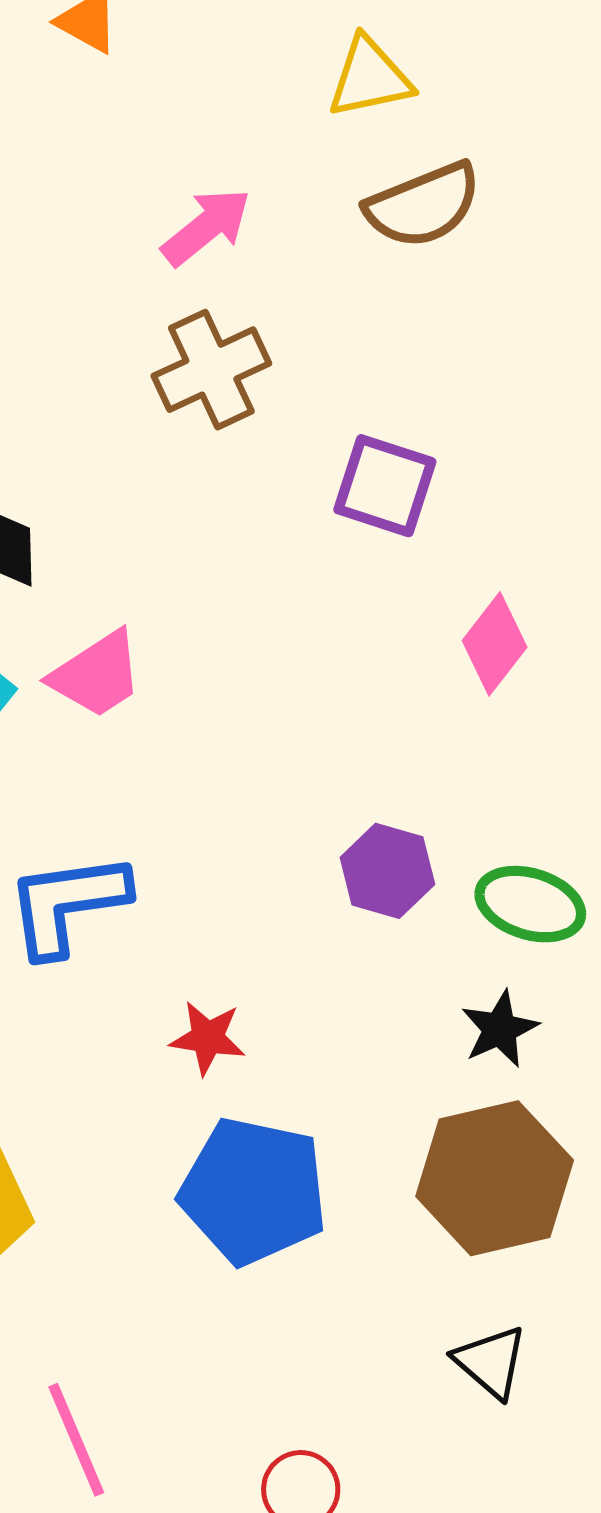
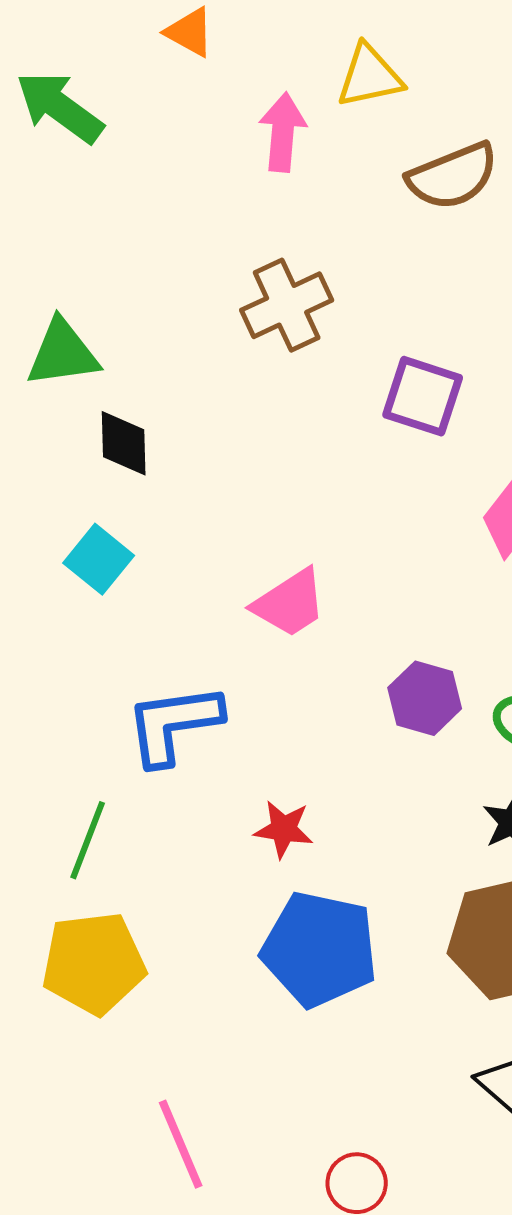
yellow triangle: (370, 78) -> (370, 76), moved
pink arrow: (206, 227) -> (283, 132), moved, turned -46
pink trapezoid: (97, 674) -> (290, 603), moved

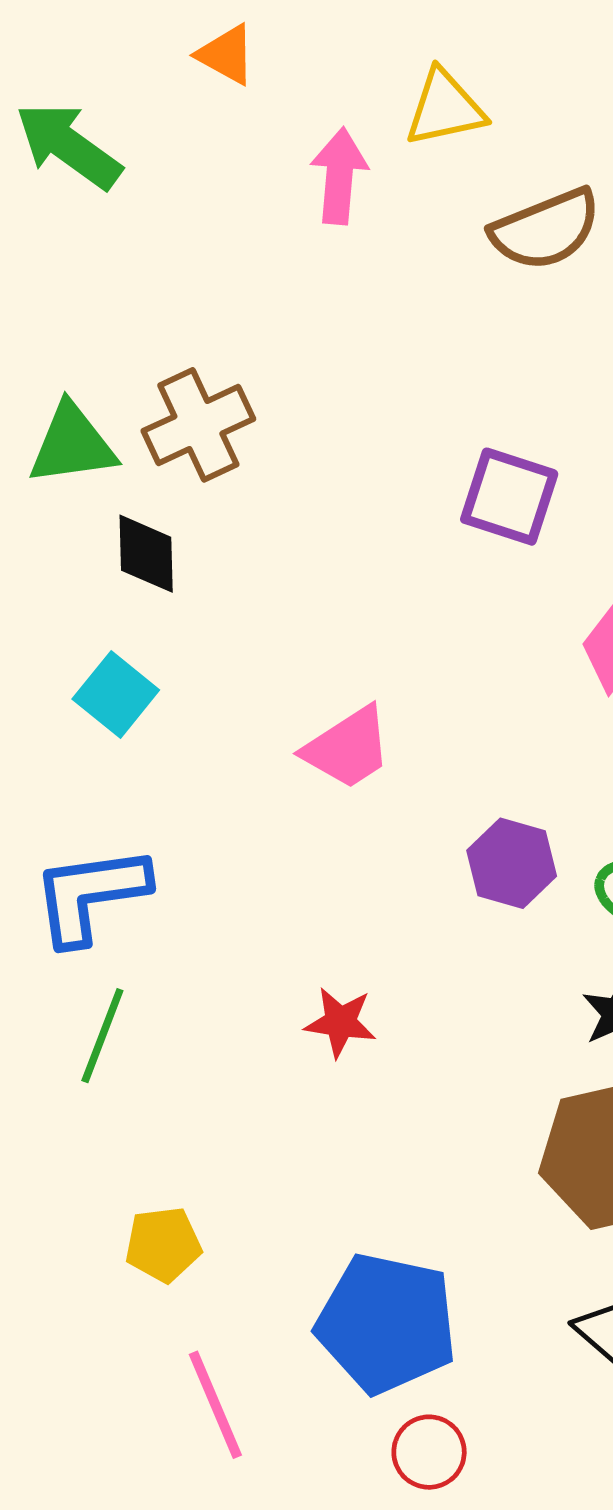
brown cross: (287, 305) -> (198, 425), moved
blue L-shape: (174, 724) -> (90, 895), moved
blue pentagon: (320, 949) -> (387, 1323), moved
yellow pentagon: (94, 963) -> (163, 1244), moved, size x0.6

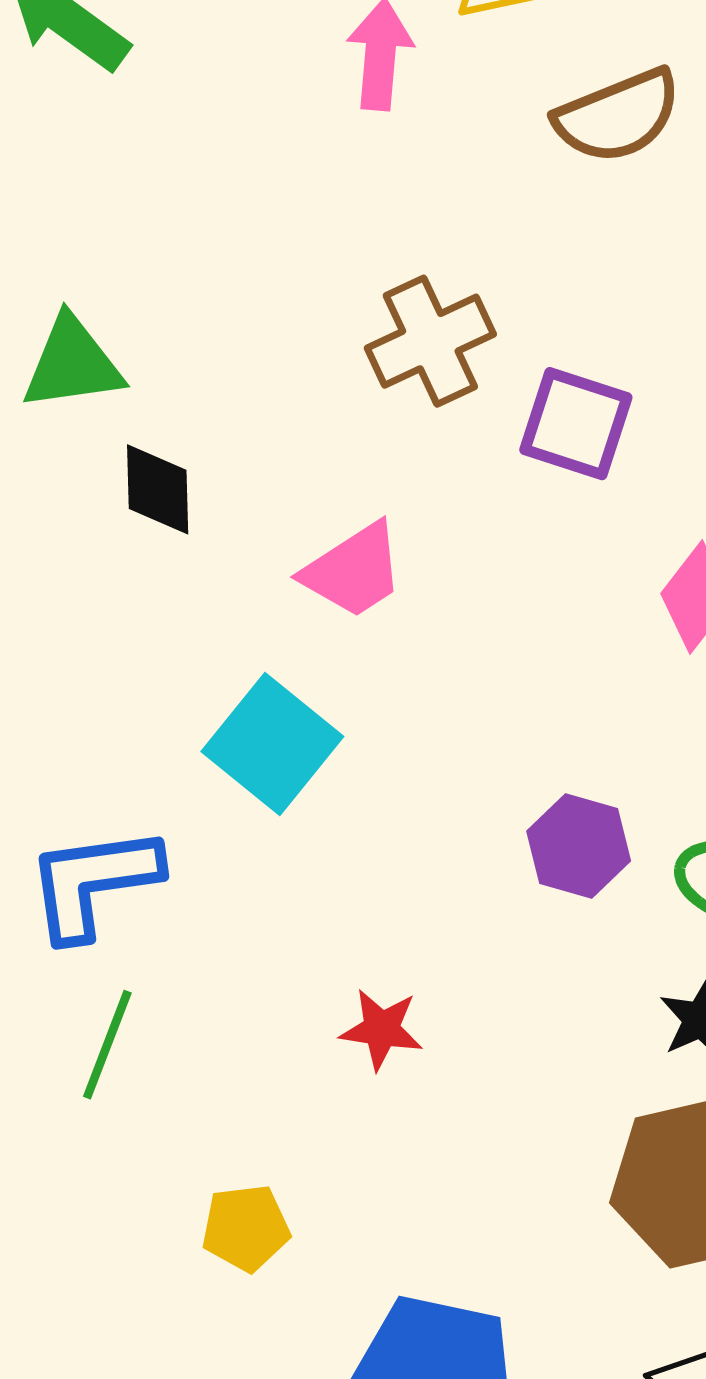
brown cross: (198, 425) -> (430, 341), moved
cyan square: (116, 694) -> (272, 744), moved, size x1.4
pink trapezoid: (348, 748) -> (353, 571), moved
yellow pentagon: (163, 1244) -> (246, 1228), moved

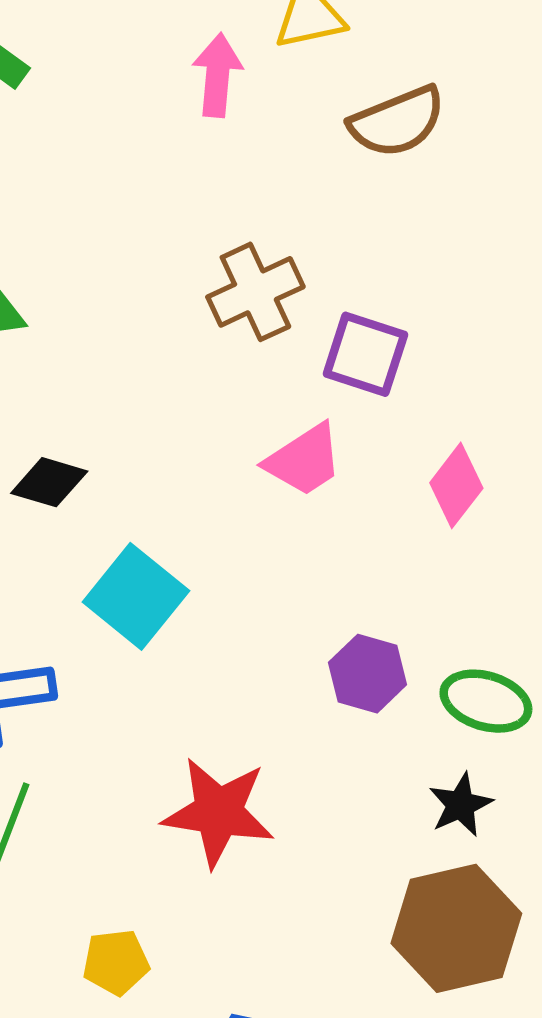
black diamond: (158, 489) -> (49, 482), moved, turned -72
pink trapezoid: (353, 571) -> (304, 460), moved
red star: (381, 1029) -> (218, 812), size x1.8

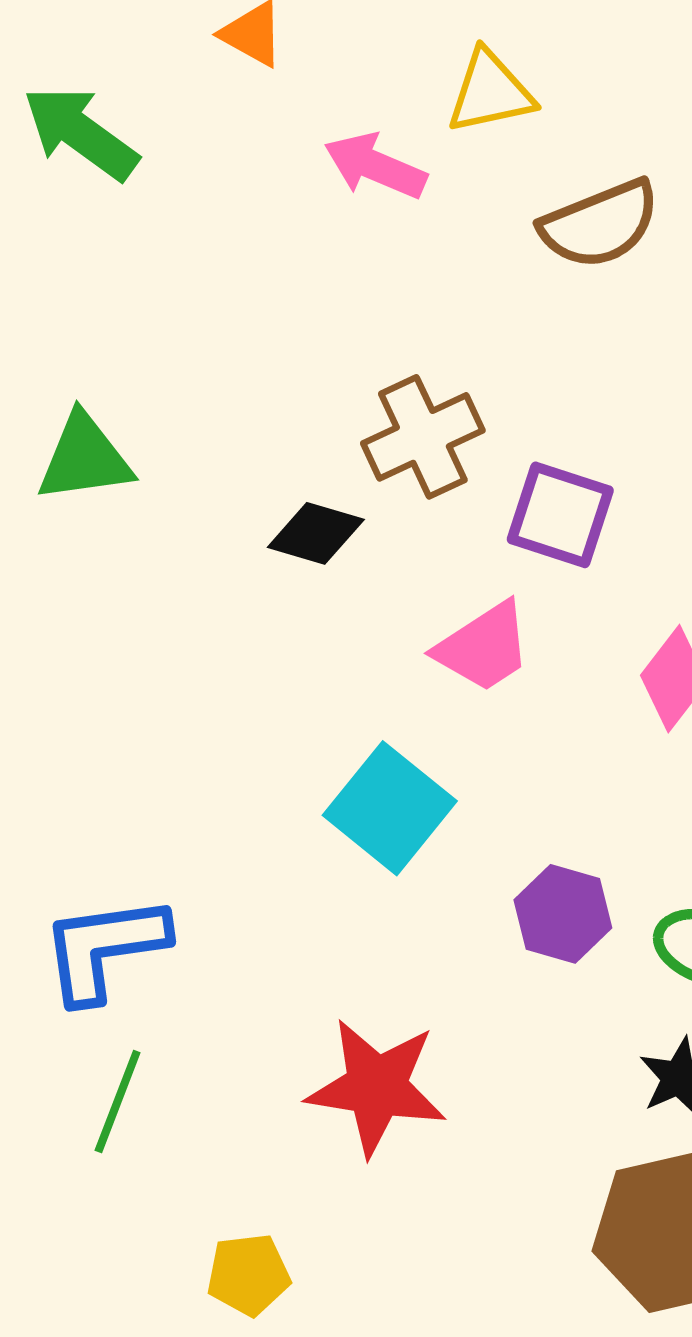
pink arrow: (217, 75) -> (375, 166), turned -72
black diamond: (49, 482) -> (316, 533), moved
cyan square: (136, 596) -> (390, 808), moved

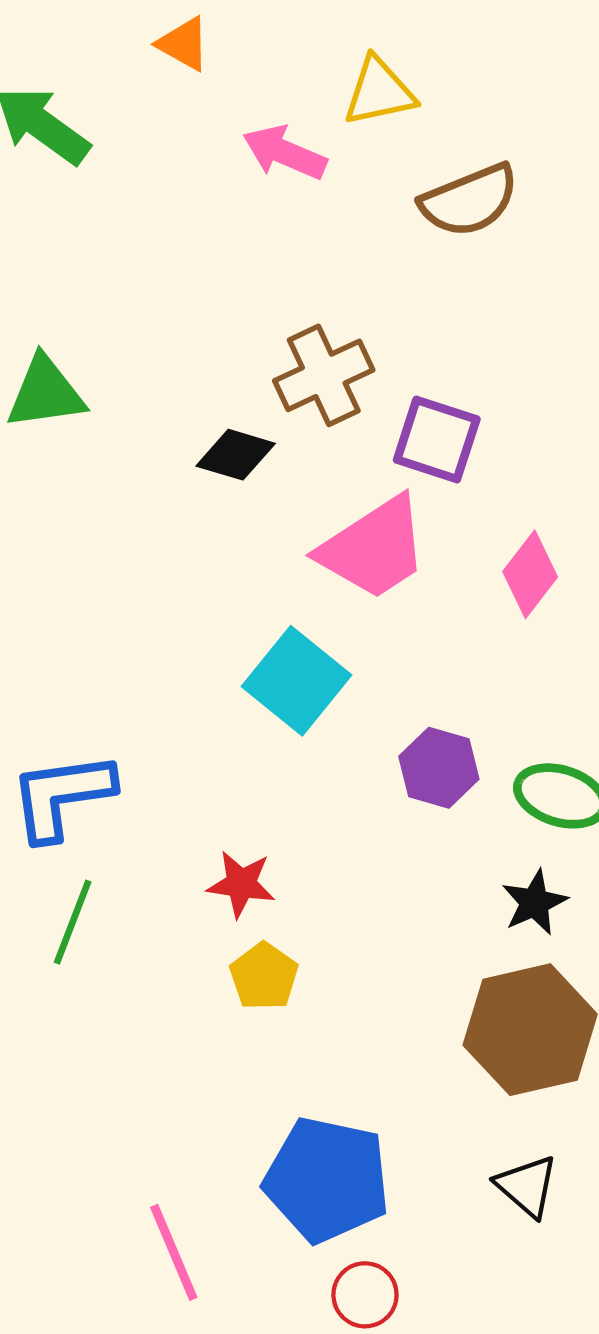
pink trapezoid: (484, 647) -> (374, 548), size x1.4
red star: (377, 1087) -> (241, 884), moved, size x0.6
yellow pentagon: (248, 1275) -> (264, 976), moved, turned -30

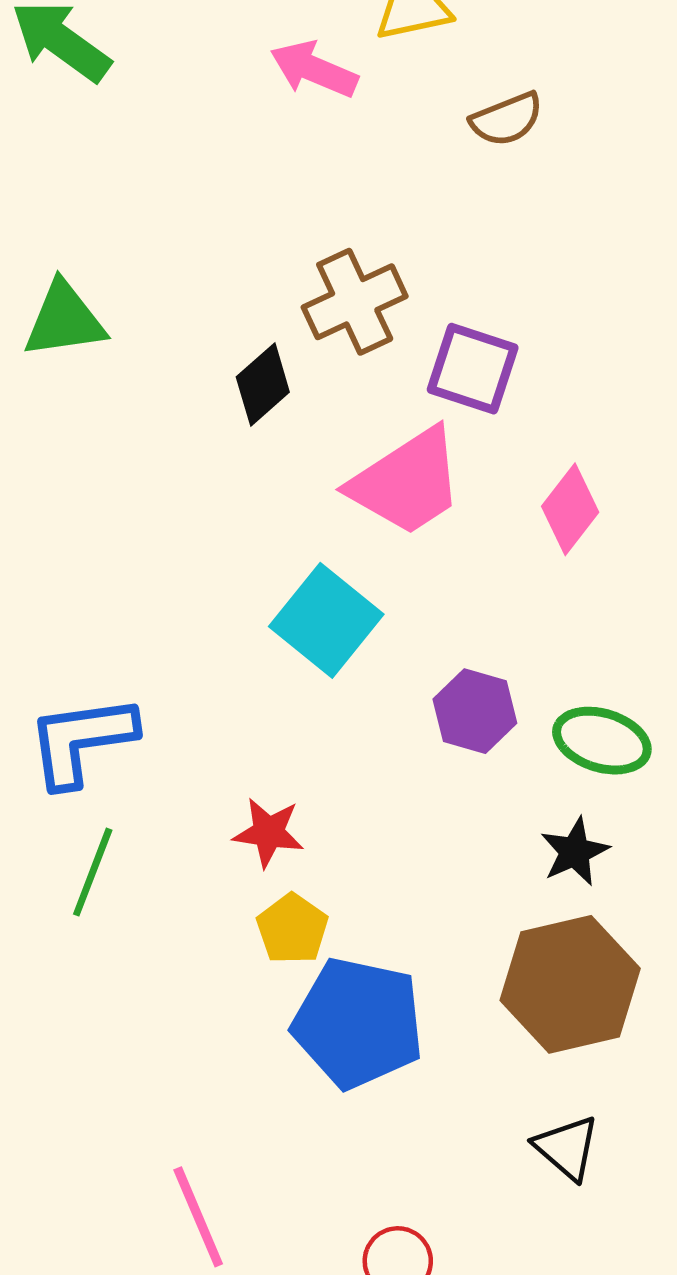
brown semicircle: (469, 200) -> (507, 119), size x0.7
black diamond: (236, 455) -> (263, 385), turned -58
blue pentagon: (327, 1180) -> (358, 1023), moved

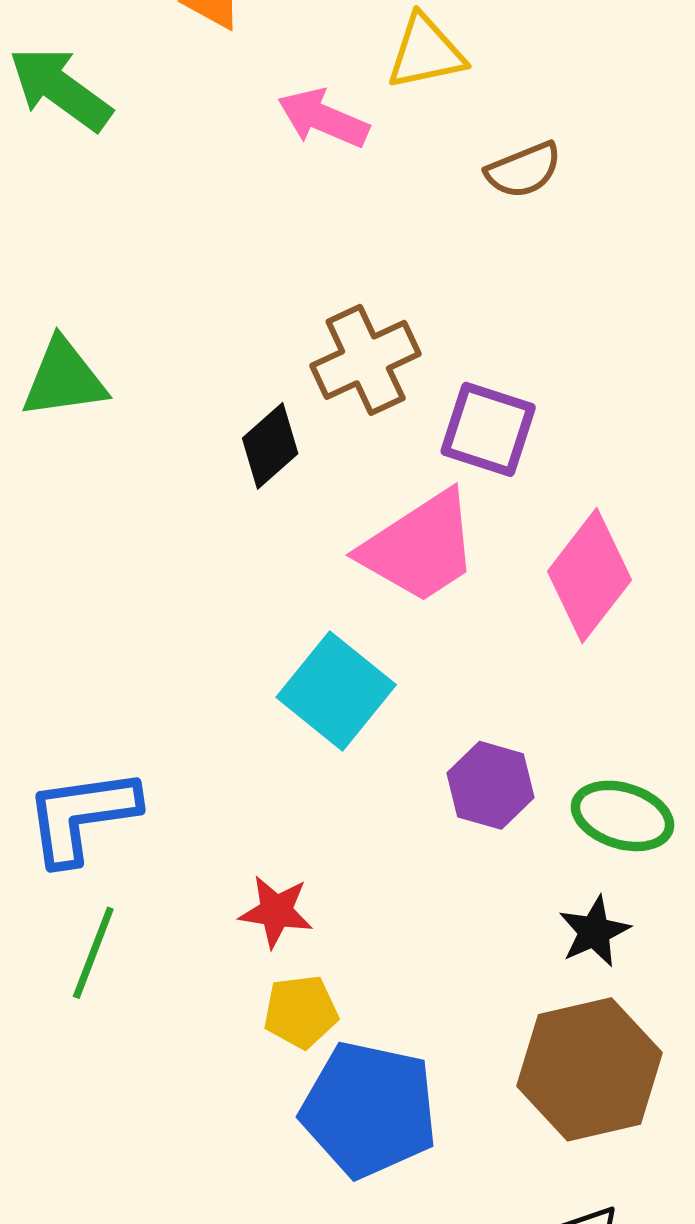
pink diamond: (570, 509) -> (590, 576), size x1.4
yellow pentagon: (292, 929) -> (301, 1012), turned 30

